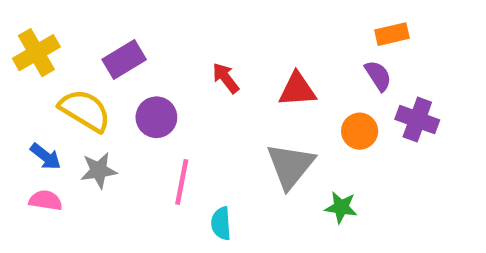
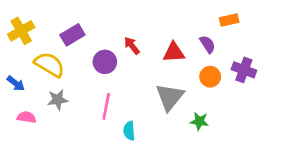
purple semicircle: (378, 76) -> (207, 44), moved
purple circle: (156, 117) -> (105, 62), moved
blue arrow: (46, 157) -> (16, 83), moved

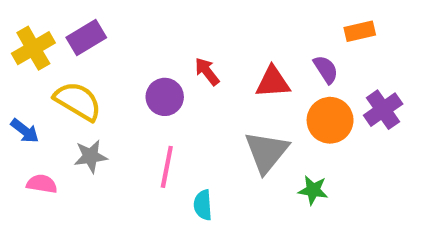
purple rectangle: (72, 35) -> (86, 38), moved
purple cross: (244, 70) -> (383, 110), turned 35
orange circle: (210, 77) -> (330, 120), size x1.4

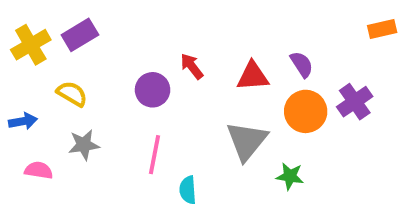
orange rectangle: (360, 31) -> (382, 29), moved
yellow semicircle: (78, 101) -> (72, 94), size x0.7
blue arrow: (25, 131) -> (23, 121), turned -48

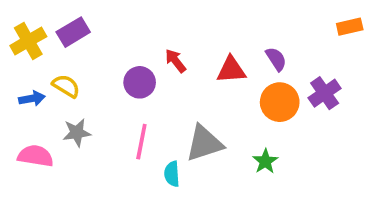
blue arrow: (23, 121) -> (32, 98), moved
gray triangle: (247, 141) -> (204, 143), moved, turned 33
pink semicircle: (39, 170) -> (35, 156), size x1.4
green star: (290, 176) -> (265, 161), turned 30

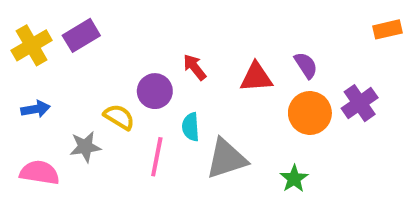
yellow semicircle: (66, 86) -> (119, 117), moved
cyan semicircle: (172, 174) -> (191, 127), moved

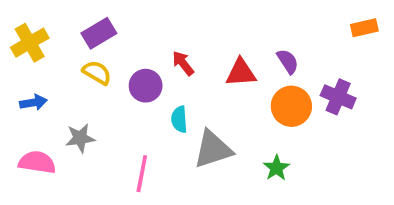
purple rectangle: (81, 35) -> (99, 33), moved
purple cross: (360, 103) -> (338, 97), turned -32
yellow semicircle: (119, 117) -> (97, 73), moved
pink line: (157, 157) -> (142, 174), moved

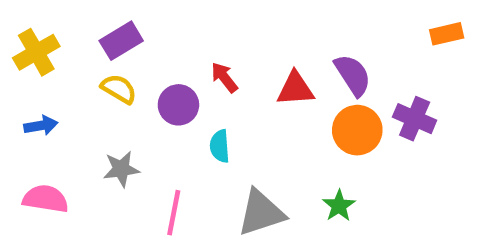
purple semicircle: (288, 61) -> (353, 75), size x1.4
gray star: (80, 138) -> (121, 169), moved
gray triangle: (213, 149) -> (261, 213), moved

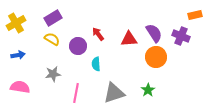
purple cross: (415, 119) -> (181, 36), moved

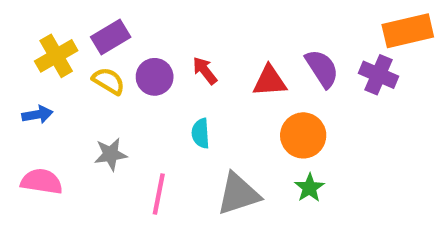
orange rectangle: (195, 15) -> (408, 31), size x1.6
yellow cross: (16, 23) -> (56, 56), moved
purple circle: (78, 46) -> (155, 77), moved
orange circle: (156, 57) -> (303, 135), moved

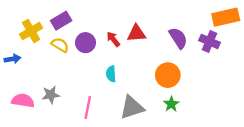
red triangle: (270, 81) -> (136, 33), moved
blue arrow: (37, 114) -> (12, 59), moved
gray star: (111, 154) -> (51, 95), moved

